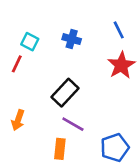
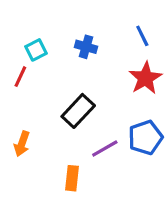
cyan square: (30, 42) -> (36, 50), turned 36
purple line: (73, 124) -> (105, 148), moved, turned -60
blue pentagon: (115, 148) -> (145, 138), moved

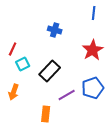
blue line: (142, 36) -> (94, 13), moved, turned 32
cyan square: (36, 50) -> (23, 64), moved

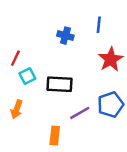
blue line: (94, 13) -> (99, 25), moved
black rectangle: (50, 71) -> (59, 84), turned 50

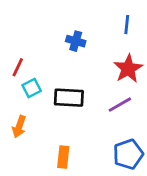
blue line: (99, 25) -> (127, 25), moved
blue pentagon: (111, 105) -> (128, 154), moved
purple line: (80, 113) -> (120, 105), moved

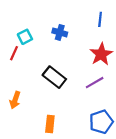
cyan square: (32, 88) -> (25, 37), moved
black rectangle: (69, 98) -> (54, 77), turned 35

